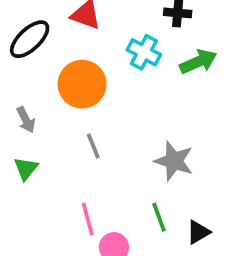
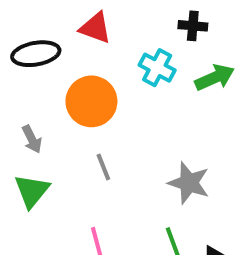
black ellipse: (30, 39) -> (36, 54), turned 33
green triangle: (26, 168) -> (32, 191), size x1.4

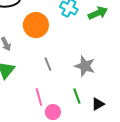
gray line: (103, 167) -> (48, 64), moved

